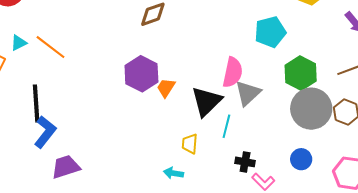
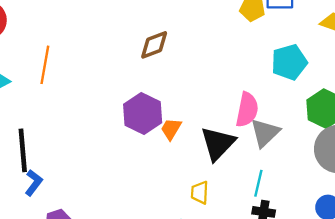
orange line: (50, 47) -> (45, 65), moved, turned 64
cyan line: (226, 126) -> (258, 183), moved
blue L-shape: (45, 132) -> (34, 183), size x0.7

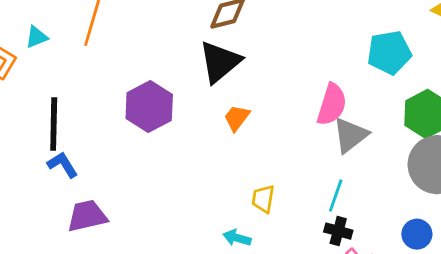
purple hexagon: (143, 114) -> (149, 107), moved
black triangle: (218, 143) -> (220, 62), moved
blue L-shape: (34, 183) -> (63, 165), turned -75

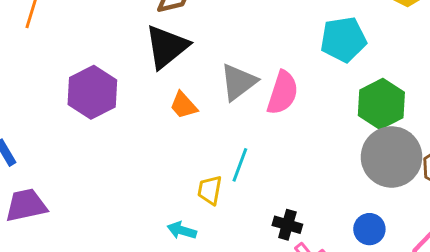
orange trapezoid: (237, 118) -> (183, 105), turned -80
gray triangle: (350, 135) -> (238, 82), moved
cyan line: (336, 195) -> (240, 165), moved

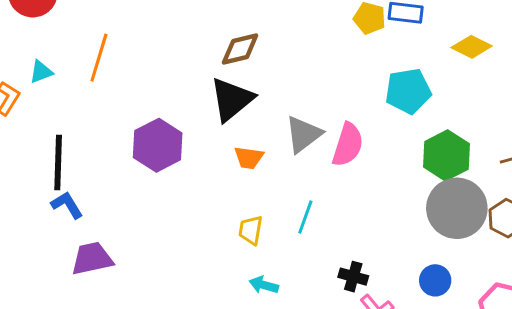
orange trapezoid: (183, 105) -> (249, 158), turned -40
yellow trapezoid: (210, 190) -> (251, 230), moved
cyan arrow: (182, 230) -> (264, 285), moved

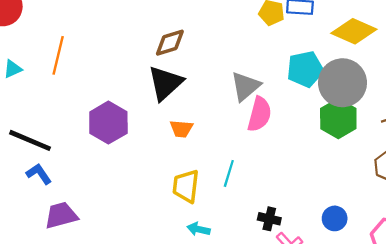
yellow diamond: (472, 47) -> (354, 31), size x1.4
gray triangle: (304, 134) -> (245, 86), moved
black line: (58, 162) -> (30, 140), turned -66
gray circle: (457, 208) -> (343, 83), moved
yellow trapezoid: (251, 230) -> (186, 186), size x1.4

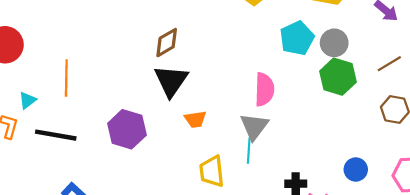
gray circle: (343, 83) -> (334, 43), size x0.6
gray triangle: (245, 86) -> (254, 126), moved
black line: (30, 140) -> (56, 135), moved

